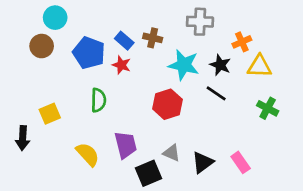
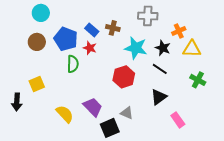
brown circle: (42, 46) -> (37, 42), moved
green semicircle: (98, 100) -> (73, 64), moved
purple trapezoid: (126, 145) -> (93, 107), turned -30
black triangle: (203, 162) -> (159, 97), moved

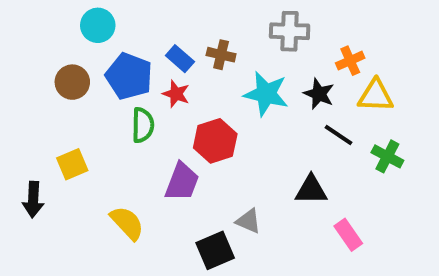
cyan circle: (41, 13) -> (98, 25), moved
black line: (160, 69) -> (338, 135), moved
red hexagon: (124, 77) -> (215, 141), moved
black triangle: (159, 97) -> (311, 190), turned 36
purple trapezoid: (93, 107) -> (182, 182), moved, turned 65

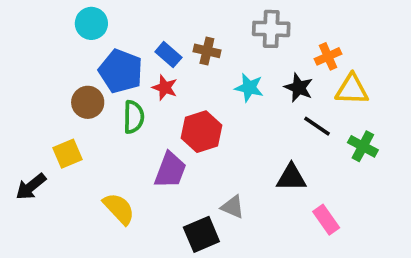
brown circle: (72, 82) -> (88, 102), moved
cyan star: (266, 94) -> (249, 88), size x0.7
black arrow: (33, 200) -> (31, 187), turned 48

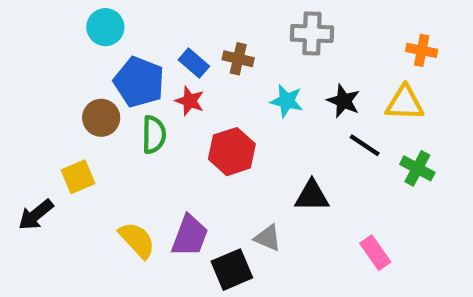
orange cross: (328, 56) -> (422, 50), moved, turned 35
purple trapezoid: (170, 170) -> (190, 236), moved
black triangle: (291, 177) -> (312, 196), moved

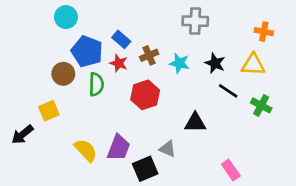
brown cross: (238, 59) -> (149, 55), moved, turned -36
pink rectangle: (375, 253) -> (231, 170), moved

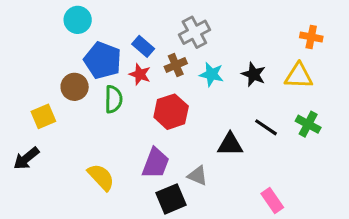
gray cross: (195, 21) -> (194, 32), moved, turned -30
black line: (228, 91) -> (266, 127), moved
yellow square: (49, 111) -> (43, 116), moved
purple trapezoid: (119, 148) -> (155, 163), moved

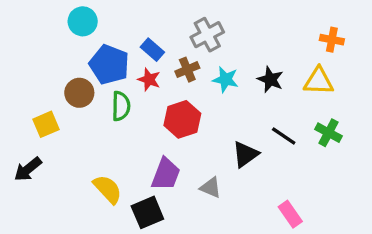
black triangle: (230, 144) -> (245, 154), turned -36
black square: (171, 199) -> (147, 212), moved

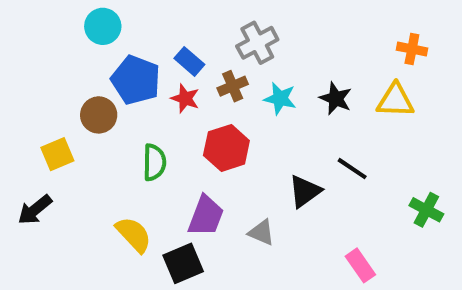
green semicircle: (121, 106) -> (154, 162), moved
green cross: (329, 133) -> (426, 210), moved

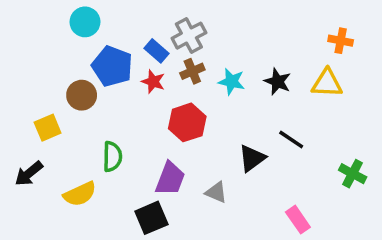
gray cross: (257, 43) -> (189, 36), moved
green semicircle: (154, 162) -> (112, 157), moved
yellow semicircle: (134, 235) -> (80, 194), moved, turned 108

